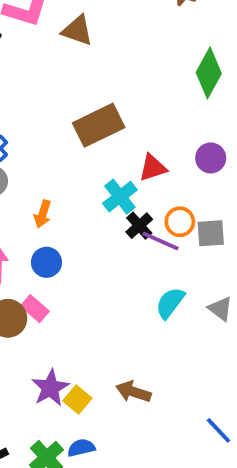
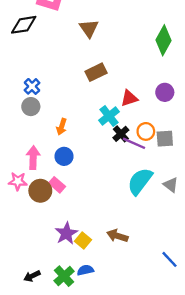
brown triangle: (77, 30) -> (89, 28), moved, turned 36
brown rectangle: (99, 125) -> (96, 72), size x0.7
cyan semicircle: (170, 303) -> (140, 181), size x1.4

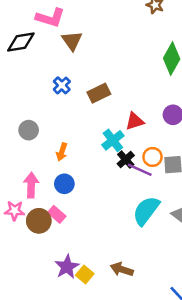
brown triangle: (89, 28) -> (72, 41), moved
blue cross: (32, 86) -> (62, 85), moved

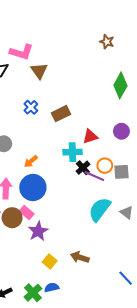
cyan cross: (113, 140) -> (73, 152), turned 36
orange arrow: (62, 152) -> (31, 161), turned 32
blue circle: (64, 184) -> (33, 188), size x1.6
purple star: (67, 267) -> (38, 231), moved

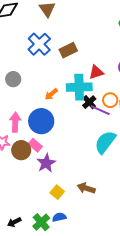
blue cross: (31, 107) -> (39, 44), size x1.6
cyan cross: (73, 152) -> (79, 87), size x1.4
orange arrow: (31, 161) -> (51, 94), moved

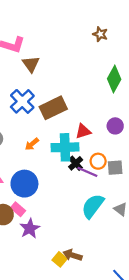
brown rectangle: (68, 50) -> (53, 108), size x1.4
orange arrow: (51, 94) -> (32, 144), moved
yellow square: (57, 192) -> (60, 259), moved

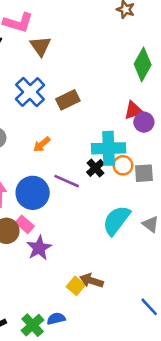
brown rectangle: (53, 108) -> (68, 100), size x0.7
red triangle: (83, 131) -> (133, 110), moved
cyan cross: (65, 147) -> (109, 148), moved
purple line: (87, 172) -> (67, 181), moved

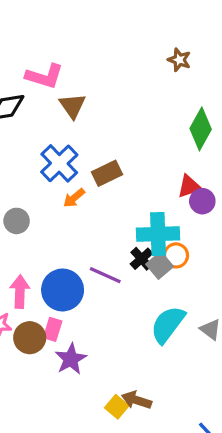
orange arrow: (42, 144) -> (74, 198), moved
gray square: (144, 173) -> (160, 265), moved, turned -36
pink rectangle: (25, 224) -> (53, 329), turned 66

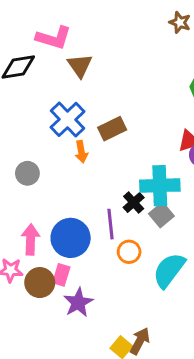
orange arrow: (74, 198) -> (81, 152), turned -60
orange circle: (176, 255) -> (129, 252), moved
black cross: (141, 259) -> (134, 203), moved
purple line: (105, 275) -> (111, 224), turned 60
brown arrow: (137, 400) -> (140, 341), turned 100

